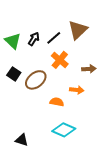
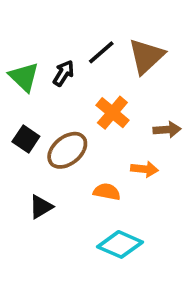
black line: (54, 38) -> (101, 52), moved
black triangle: (22, 140) -> (41, 207), moved, turned -48

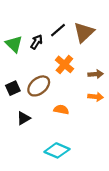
black square: (26, 139) -> (13, 88), moved, turned 32
orange arrow: (144, 169) -> (96, 97), moved
cyan diamond: (120, 244) -> (57, 150), moved

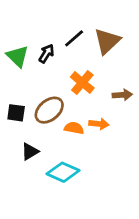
black square: (13, 88) -> (16, 113), turned 32
orange arrow: (96, 97) -> (99, 124), moved
orange semicircle: (61, 110) -> (74, 128), moved
cyan diamond: (57, 150) -> (63, 172), moved

